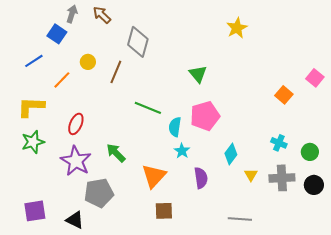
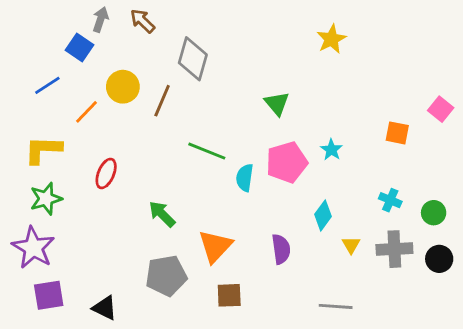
yellow circle: (88, 62) -> (123, 87), size x1.5
orange square: (284, 95) -> (397, 133), turned -30
cyan star: (182, 151) -> (331, 150), moved
purple star: (76, 161) -> (33, 248), moved
gray pentagon: (99, 193) -> (166, 276), moved

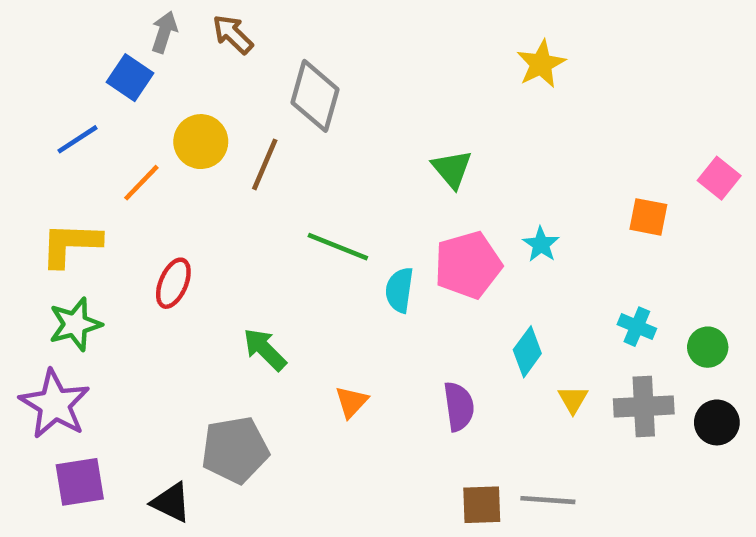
orange triangle: (215, 246) -> (351, 402), size x0.6
gray pentagon: (166, 276) -> (235, 450), moved
brown square: (229, 295) -> (482, 505), moved

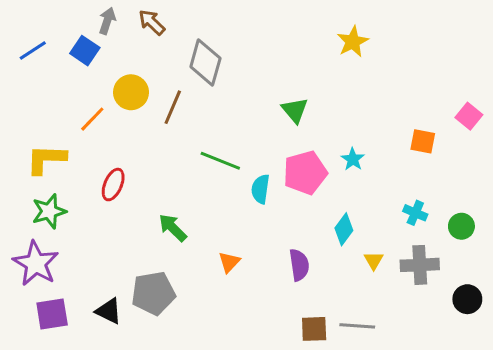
blue line: (77, 139) -> (33, 51), moved
black circle: (717, 422) -> (467, 299), moved
black triangle: (171, 502) -> (109, 311), moved

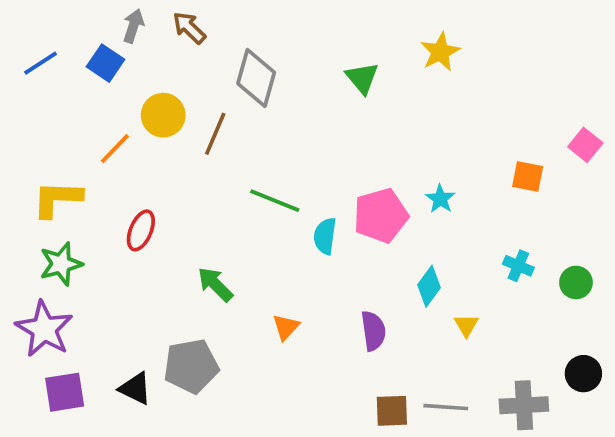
green triangle: (295, 110) -> (362, 78), moved
gray cross: (420, 265) -> (524, 405), moved

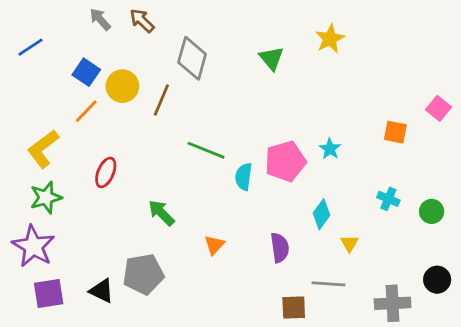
gray arrow: (133, 26) -> (100, 19), turned -60
blue square: (106, 63) -> (86, 72), moved
yellow L-shape: (57, 199) -> (43, 149), turned -39
gray line: (446, 407) -> (329, 284), moved

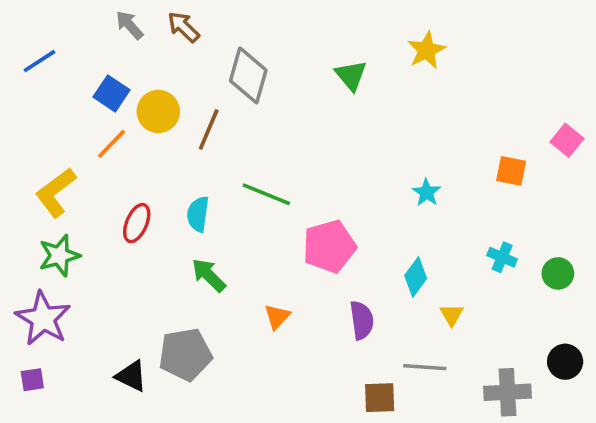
pink pentagon: (285, 161) -> (329, 246), moved
cyan semicircle: (244, 177) -> (198, 214), moved
purple square: (49, 294) -> (32, 380), moved, size x0.6

